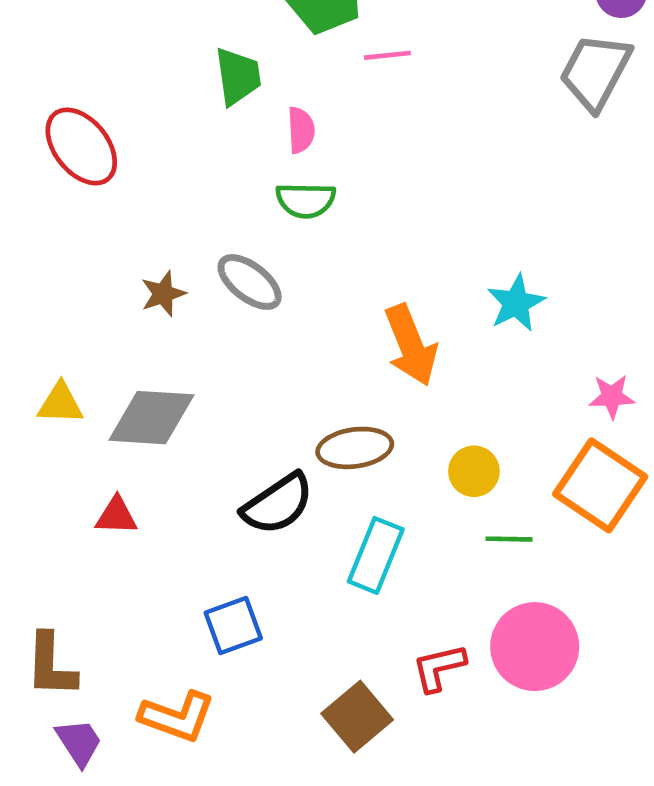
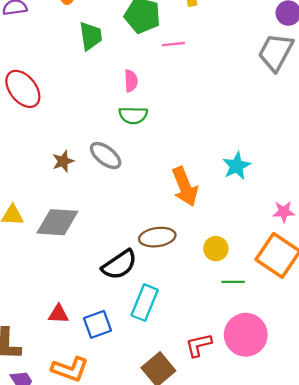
green trapezoid: (238, 76) -> (91, 36), moved
red triangle: (116, 516) -> (58, 314), moved
cyan rectangle: (376, 555) -> (145, 303), moved

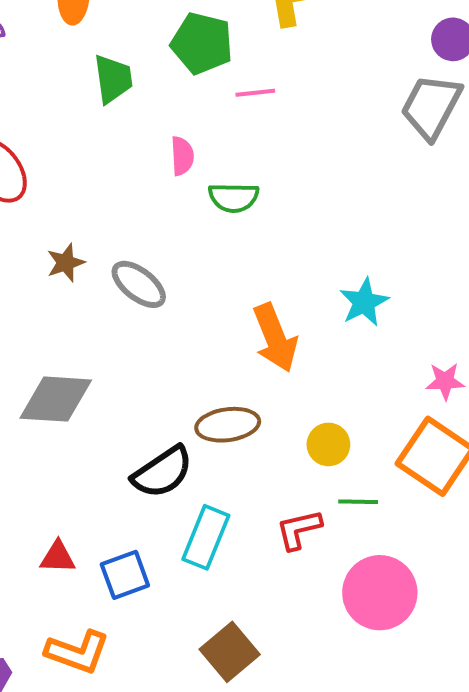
green semicircle: (133, 115) -> (234, 197), moved
brown star: (63, 161) -> (66, 263), moved
red L-shape: (199, 345) -> (299, 529), moved

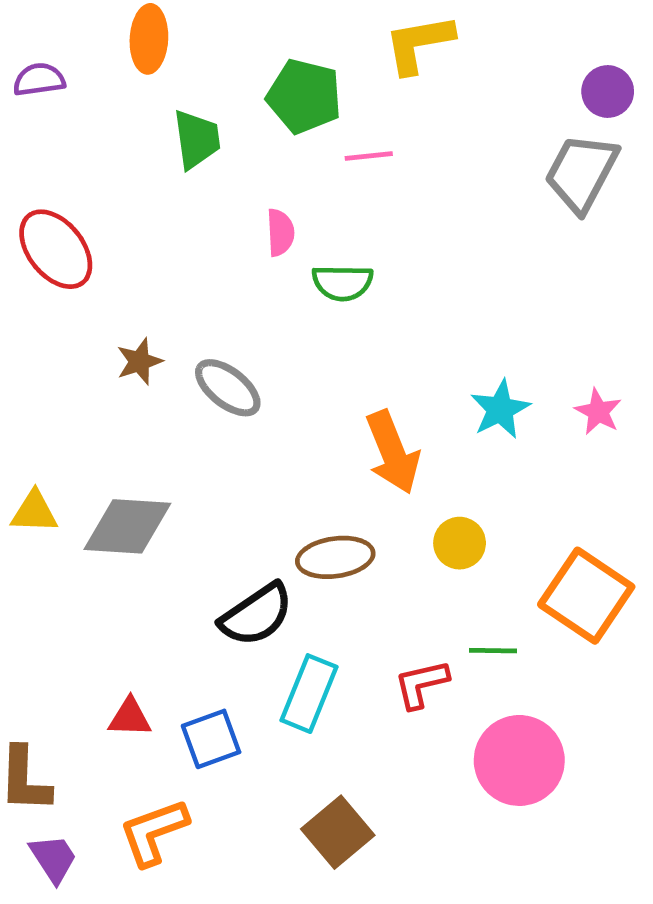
pink star: (445, 381) -> (598, 412), moved, turned 30
yellow circle: (328, 444) -> (460, 543), moved
orange L-shape: (77, 652) -> (154, 832), turned 140

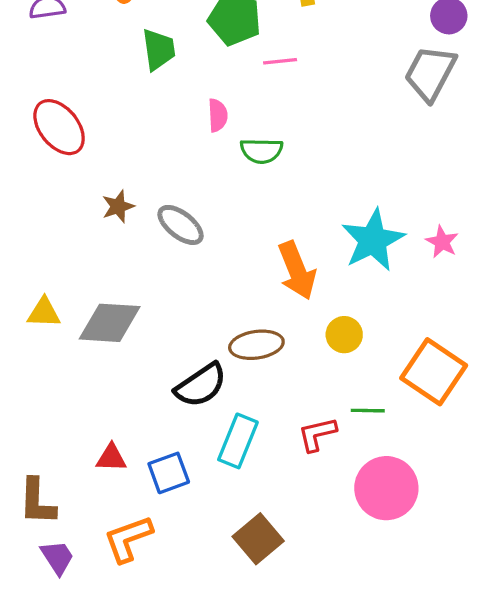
cyan star: (500, 409) -> (373, 240), size x1.5

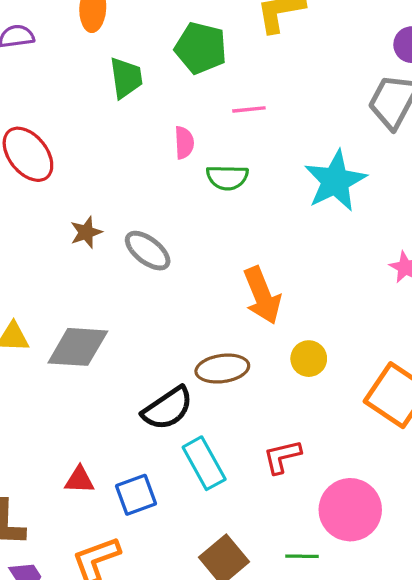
pink line: (280, 61) -> (249, 109), moved
cyan star: (373, 240) -> (335, 181), moved
green line: (368, 411) -> (302, 556), moved
cyan rectangle: (238, 441) -> (204, 463), turned -51

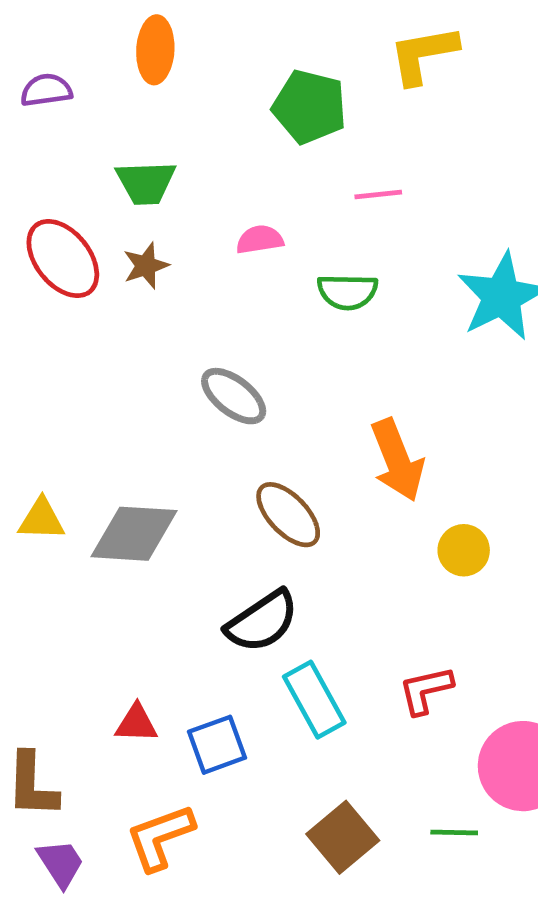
green trapezoid: (126, 78) -> (146, 183), moved, turned 96
pink semicircle: (184, 143) -> (260, 240), moved, turned -96
brown star: (86, 232) -> (146, 266), moved
brown ellipse: (222, 369) -> (288, 515), moved, turned 54

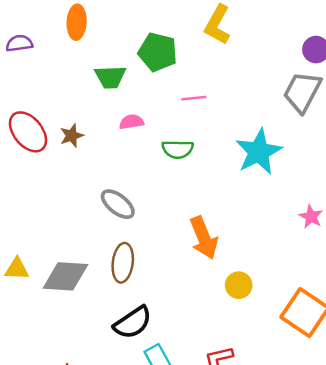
yellow L-shape: (423, 55) -> (217, 25), turned -51
green trapezoid: (146, 183) -> (110, 77), moved
brown ellipse: (288, 515) -> (123, 263), moved, turned 51

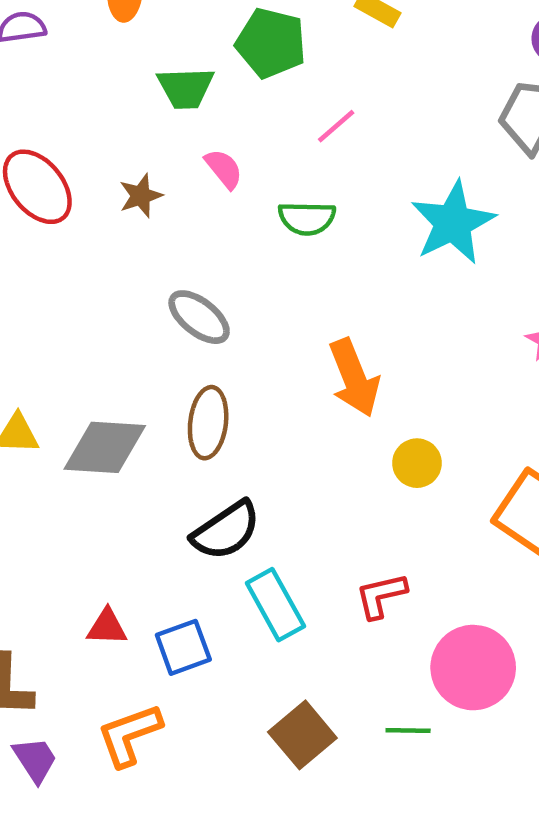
pink line: (194, 98) -> (336, 126), turned -35
pink semicircle: (131, 122) -> (224, 169), turned 60
brown star: (72, 136) -> (141, 196), moved

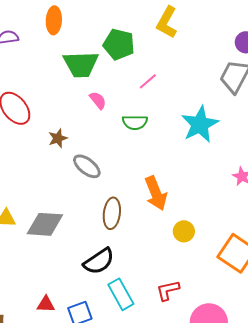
green trapezoid: (186, 88) -> (81, 64), size x1.4
brown star: (141, 196) -> (58, 138), moved
brown ellipse: (208, 423) -> (112, 213), moved

